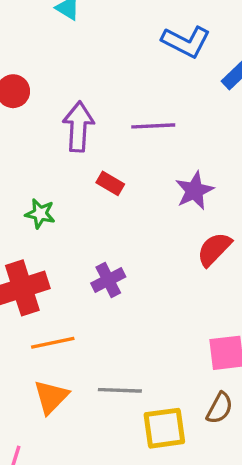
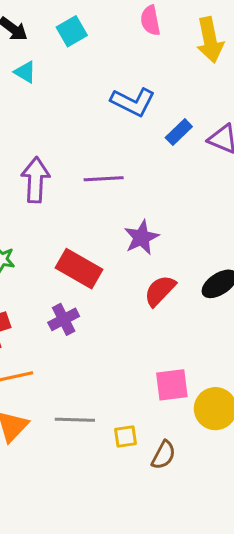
red rectangle: (110, 183) -> (79, 269), moved, size x1.8
brown semicircle: (220, 408) -> (163, 455), moved
yellow square: (164, 428) -> (125, 437), moved, size x0.6

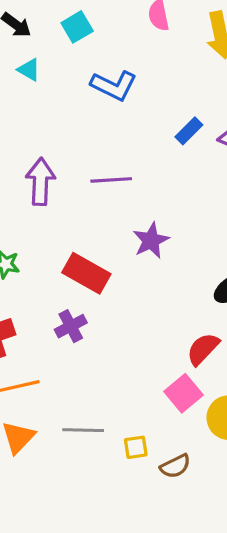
blue L-shape: (133, 102) -> (114, 86), moved
red semicircle: (160, 291) -> (203, 349), moved
pink square: (172, 385) -> (184, 393), turned -32
brown semicircle: (163, 455) -> (175, 466), turned 36

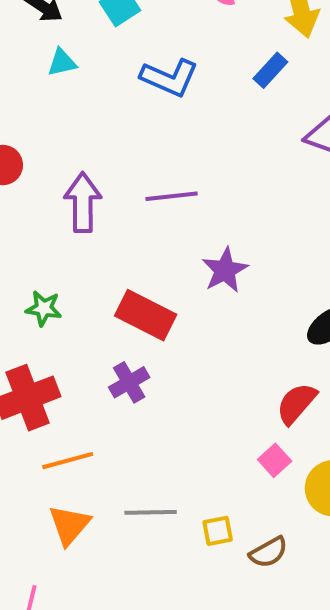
cyan triangle: (29, 70) -> (62, 62), turned -40
blue rectangle: (189, 131) -> (270, 70), moved
pink square: (184, 393) -> (275, 460), size x0.7

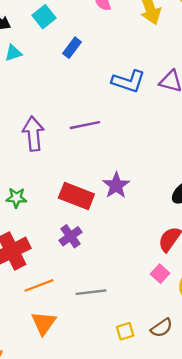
blue rectangle: (270, 70) -> (72, 48), moved
blue L-shape: (169, 78) -> (128, 81), moved
purple star: (225, 270) -> (116, 185), moved
gray line: (151, 512) -> (91, 292), moved
yellow square: (218, 531) -> (125, 331), moved

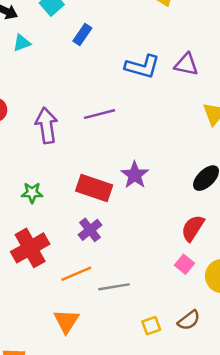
orange line: (39, 285) -> (76, 274), moved

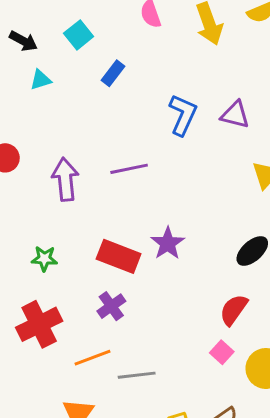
blue L-shape: (142, 67) -> (183, 115), turned -84

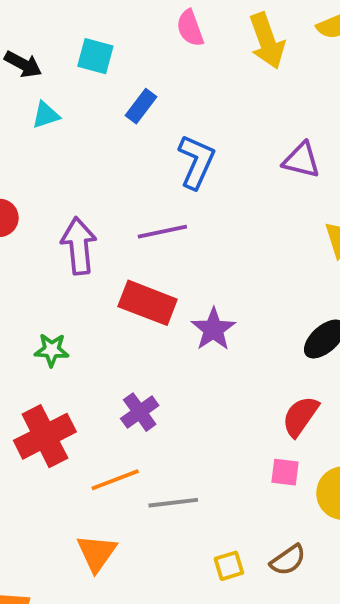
cyan square: (79, 35) -> (95, 56), turned -36
blue L-shape: (183, 115) -> (196, 162), moved
red rectangle: (119, 256) -> (148, 303), moved
pink square: (222, 352) -> (285, 472), turned -35

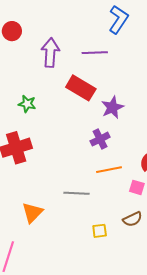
purple cross: (140, 412) -> (100, 139), moved
orange line: (115, 480) -> (109, 170), moved
brown semicircle: (288, 560) -> (132, 219), moved

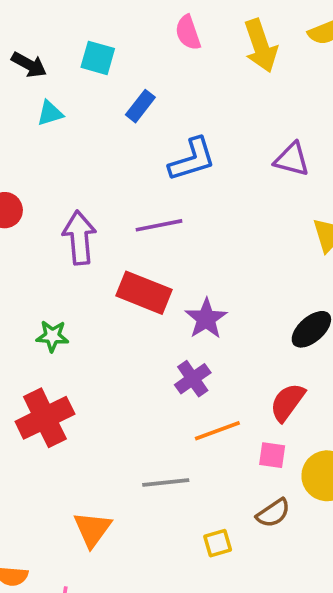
blue L-shape: (118, 19) -> (192, 159), turned 48

